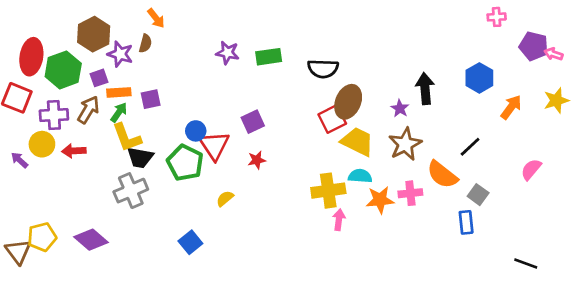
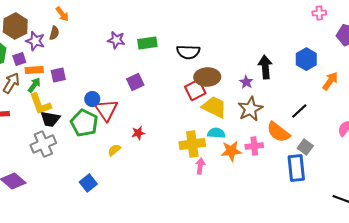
brown ellipse: (348, 102) -> (207, 77), turned 65
purple square: (253, 122) -> (135, 82), moved
red star: (257, 160) -> (138, 133), moved
blue rectangle: (466, 222) -> (296, 168), size x1.5

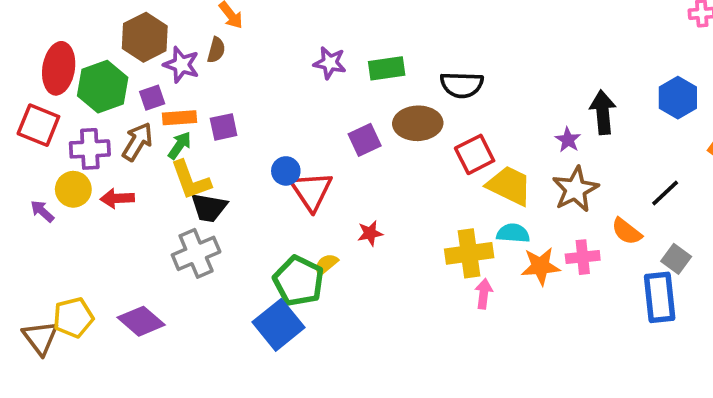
brown ellipse: (207, 77) -> (418, 123), moved
green pentagon: (84, 123) -> (299, 281), moved
orange semicircle: (278, 132) -> (627, 231), size x0.7
blue square: (88, 183) -> (279, 325), size x1.5

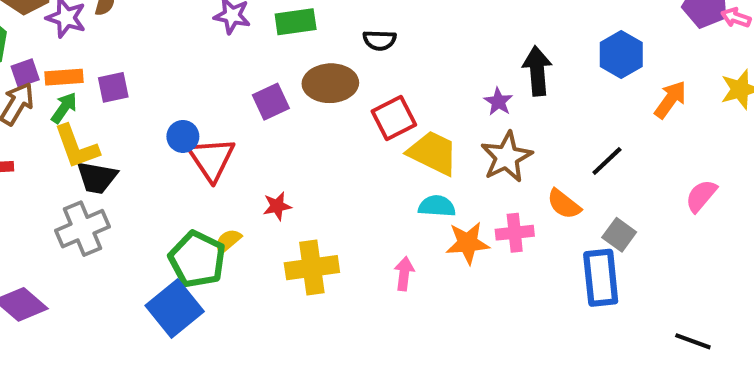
black semicircle: (462, 85) -> (380, 40), size x0.7
purple square: (152, 98) -> (25, 73), moved
yellow cross: (469, 253) -> (312, 268), moved

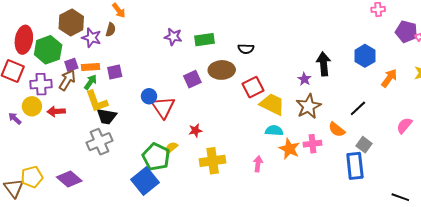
orange star: (468, 243) -> (289, 149), turned 30

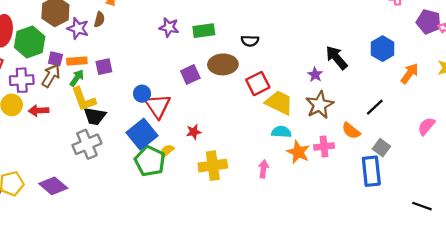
black arrow: (324, 64) -> (336, 58), turned -35
purple square: (71, 65) -> (55, 59), turned 32
blue square: (145, 181) -> (142, 134), moved

